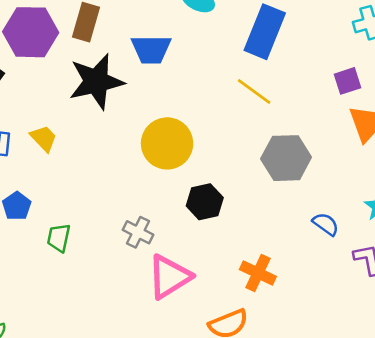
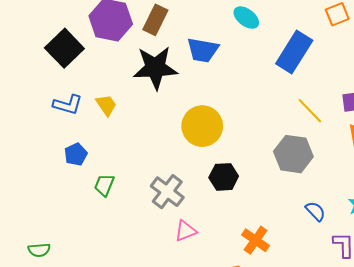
yellow line: (254, 91) -> (310, 111), moved
gray cross: (138, 232) -> (167, 192), size x1.4
pink triangle: (169, 277) -> (186, 231), size x0.6

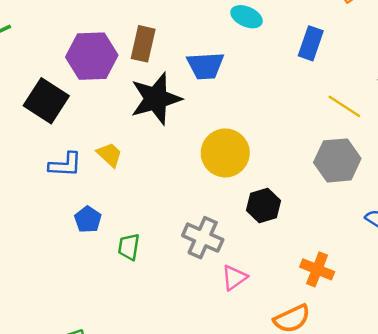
blue rectangle: (294, 52) -> (311, 43), size x0.7

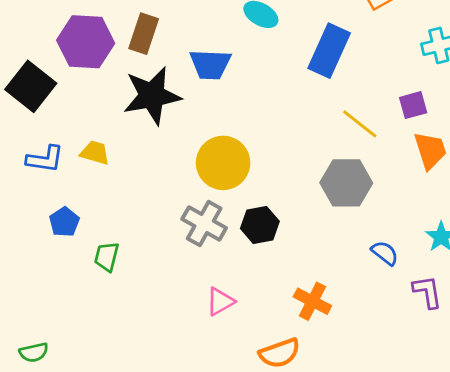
blue rectangle: (311, 43) -> (329, 51), size x1.4
yellow trapezoid: (110, 155) -> (95, 153), turned -32
gray cross: (203, 238) -> (204, 224), moved

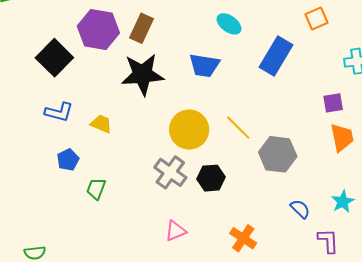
blue trapezoid: (210, 64) -> (204, 65), moved
yellow line: (360, 124) -> (238, 128), moved
yellow trapezoid: (95, 153) -> (101, 124), moved

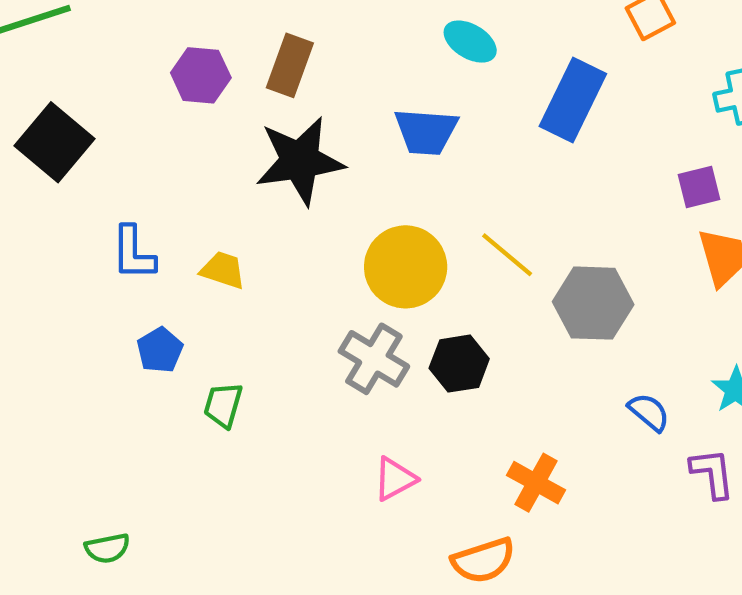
purple hexagon: (98, 29) -> (201, 75), size x0.7
black square: (54, 58) -> (55, 142), moved
blue L-shape: (59, 112) -> (133, 253), turned 80

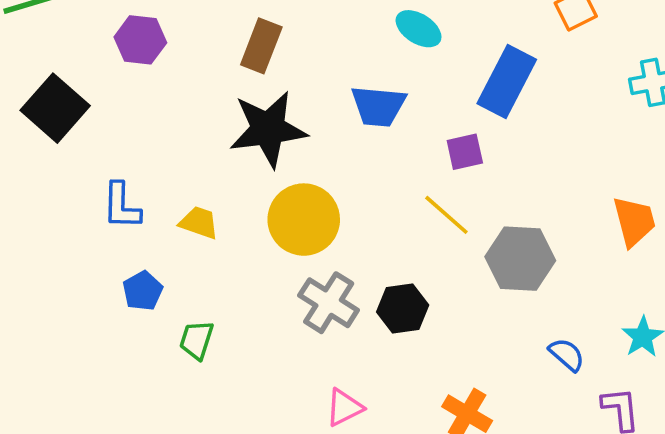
purple hexagon: (201, 75) -> (140, 40), moved
purple square: (699, 187) -> (465, 152), moved
yellow circle: (406, 267) -> (304, 220), moved

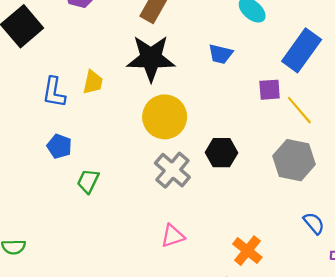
blue trapezoid: (378, 106) -> (221, 54), size x0.7
yellow line: (446, 215) -> (299, 110), moved
yellow trapezoid: (199, 223) -> (93, 82), moved, turned 75
blue pentagon: (143, 291) -> (59, 146), turned -30
black hexagon: (403, 309) -> (221, 153), moved

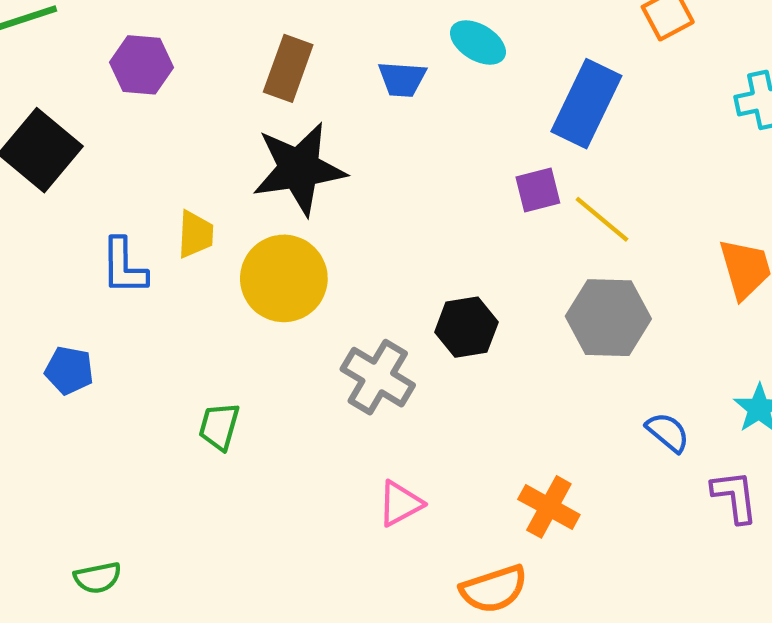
blue trapezoid: (221, 54) -> (402, 79), moved
yellow circle: (165, 117) -> (284, 278), moved
blue pentagon: (59, 146) -> (69, 370), moved

